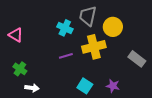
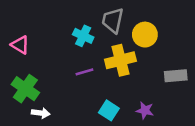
gray rectangle: (137, 59) -> (176, 76), turned -42
green cross: (20, 69) -> (25, 89), size x1.5

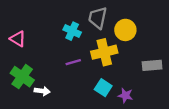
cyan square: (109, 110) -> (103, 88), moved
white arrow: (41, 113) -> (42, 91), moved

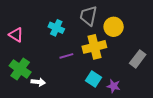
cyan cross: (72, 31) -> (56, 28), moved
gray rectangle: (152, 65) -> (138, 59), turned -48

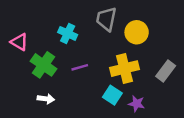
yellow cross: (94, 47) -> (124, 69), moved
green cross: (20, 69) -> (43, 65), moved

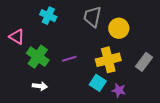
cyan cross: (68, 33) -> (48, 16), moved

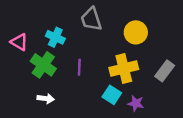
cyan cross: (48, 16) -> (55, 37), moved
gray trapezoid: (92, 17) -> (91, 19), moved, turned -30
purple line: (69, 59) -> (79, 67), turned -72

